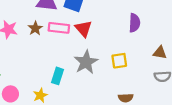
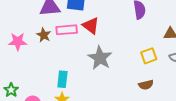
yellow square: (119, 61) -> (149, 56), moved
cyan rectangle: (58, 76) -> (62, 79), moved

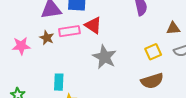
cyan rectangle: (62, 79) -> (59, 82), moved
brown semicircle: (146, 85) -> (152, 81), size x1.5

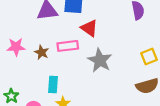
pink rectangle: (69, 31) -> (68, 46), moved
brown star: (47, 38) -> (42, 52), moved

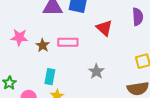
red triangle: (89, 28) -> (104, 28), moved
gray star: (100, 60) -> (96, 71), moved, size x0.7

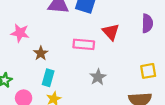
pink rectangle: (68, 42) -> (84, 44), moved
brown star: (43, 45) -> (41, 53), moved

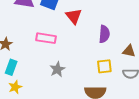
purple semicircle: (147, 23) -> (104, 34), moved
red triangle: (111, 32) -> (74, 16), moved

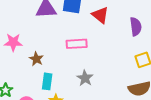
gray star: (57, 69) -> (85, 78), moved

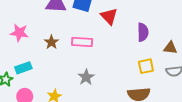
brown star: (36, 59) -> (51, 42), moved
cyan rectangle: (47, 81) -> (23, 68), moved, turned 56

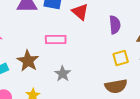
brown star: (51, 42) -> (28, 61), moved, size x1.5

